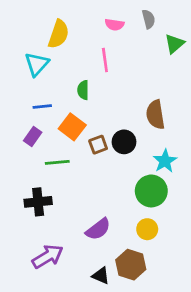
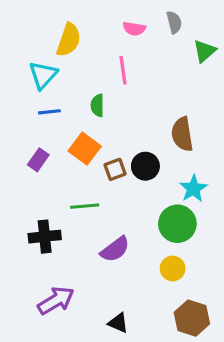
blue line: (42, 106) -> (49, 112), moved
green line: (57, 162) -> (85, 206), moved
purple semicircle: (98, 229) -> (115, 249), moved
brown hexagon: (131, 265) -> (192, 318), moved

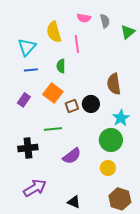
gray semicircle: (174, 22) -> (105, 21), moved
yellow semicircle: (69, 40) -> (54, 32), moved, turned 145

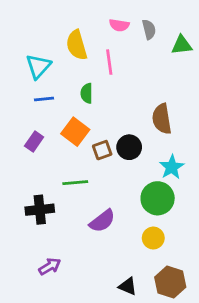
green triangle: (128, 32) -> (182, 45), turned 35
purple arrow: (35, 188) -> (50, 266), size x0.7
black triangle: (74, 202) -> (128, 286), moved

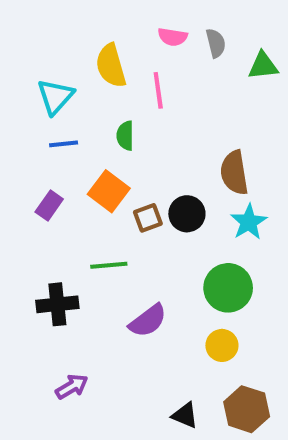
cyan star: (172, 167) -> (249, 222), moved

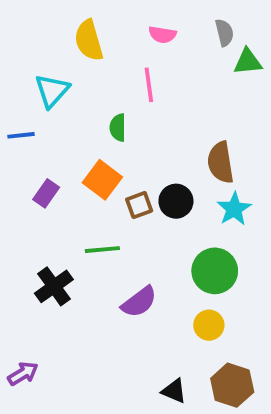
gray semicircle: (216, 43) -> (224, 33), moved
yellow semicircle: (111, 66) -> (89, 40), moved
blue line: (64, 144) -> (21, 135), moved
black cross: (57, 304) -> (54, 286), turned -30
purple arrow: (72, 387) -> (23, 374), moved

